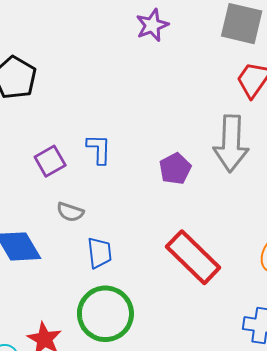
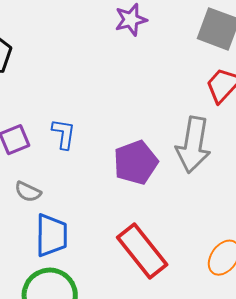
purple pentagon: (175, 169) -> (136, 162), size x1.4
blue trapezoid: (100, 253) -> (51, 235), size x1.4

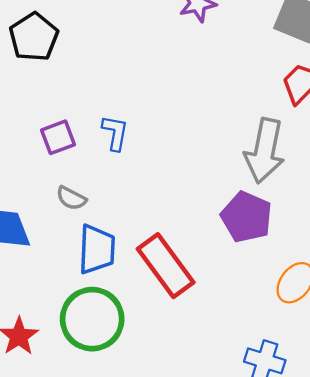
purple pentagon: (136, 162) -> (247, 217), moved, turned -30
red rectangle: (142, 251) -> (166, 266), moved

